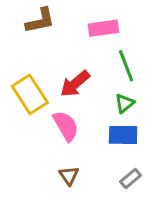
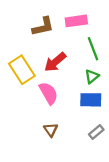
brown L-shape: (40, 21) -> (43, 26), moved

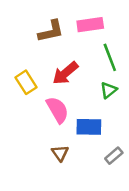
yellow rectangle: (22, 70) -> (26, 82), size x0.7
blue rectangle: (91, 100) -> (89, 127), moved

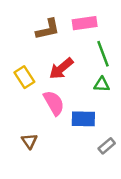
green triangle: (109, 90) -> (102, 84), turned 42
brown triangle: (60, 153) -> (29, 141), moved

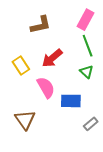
pink rectangle: (85, 23) -> (86, 20), moved, turned -54
green triangle: (102, 84) -> (87, 72), turned 40
brown triangle: (29, 141) -> (25, 120), size x1.5

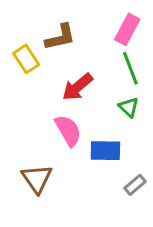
yellow rectangle: (21, 65) -> (26, 59), moved

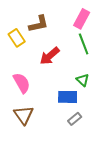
green triangle: (129, 107) -> (83, 80), moved
pink semicircle: (68, 130) -> (22, 83), moved
gray rectangle: (135, 185) -> (75, 119), moved

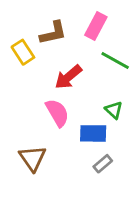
pink rectangle: (82, 19) -> (96, 26), moved
green line: (84, 44) -> (115, 60), turned -40
pink semicircle: (22, 83) -> (57, 113), moved

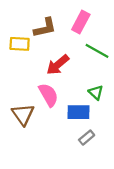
yellow rectangle: (23, 52) -> (20, 44), turned -54
brown triangle: (33, 158) -> (23, 114), moved

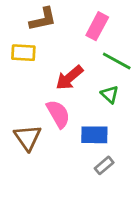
brown L-shape: (45, 28) -> (43, 19), moved
green triangle: (96, 92) -> (110, 94), moved

